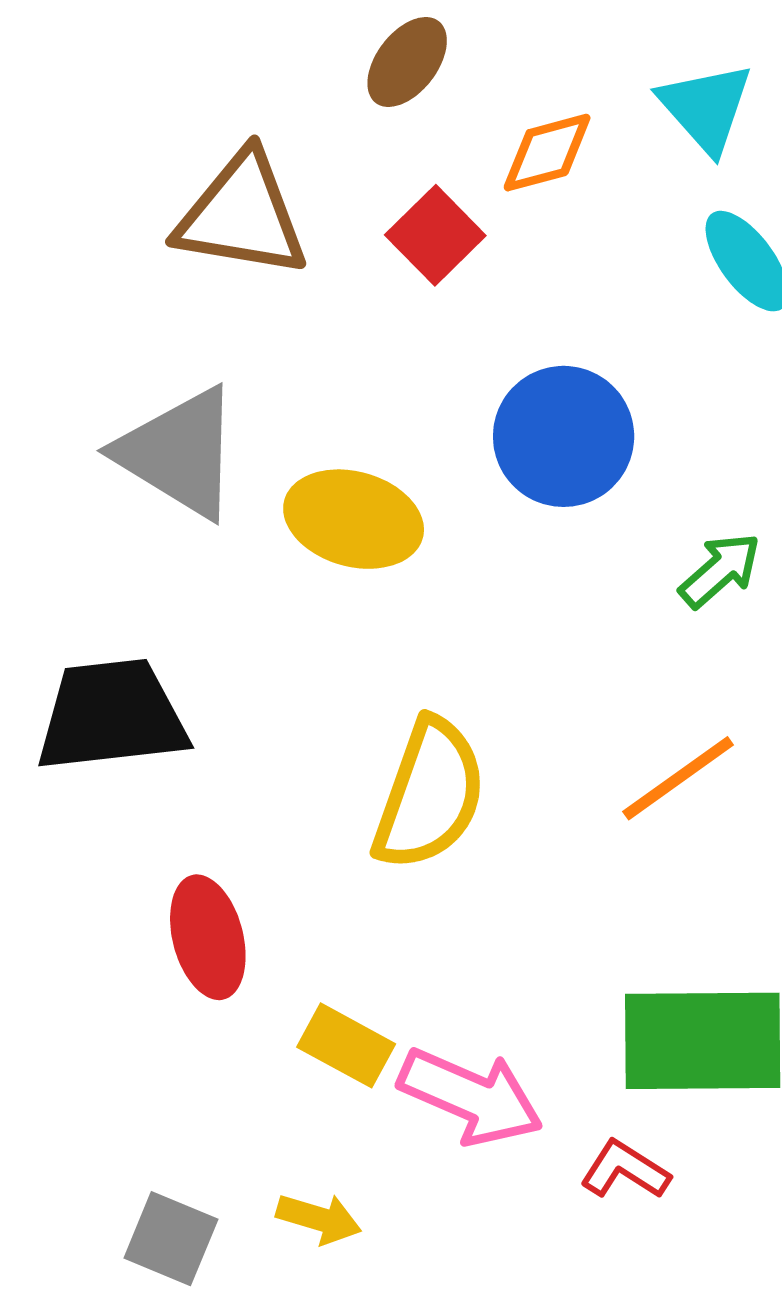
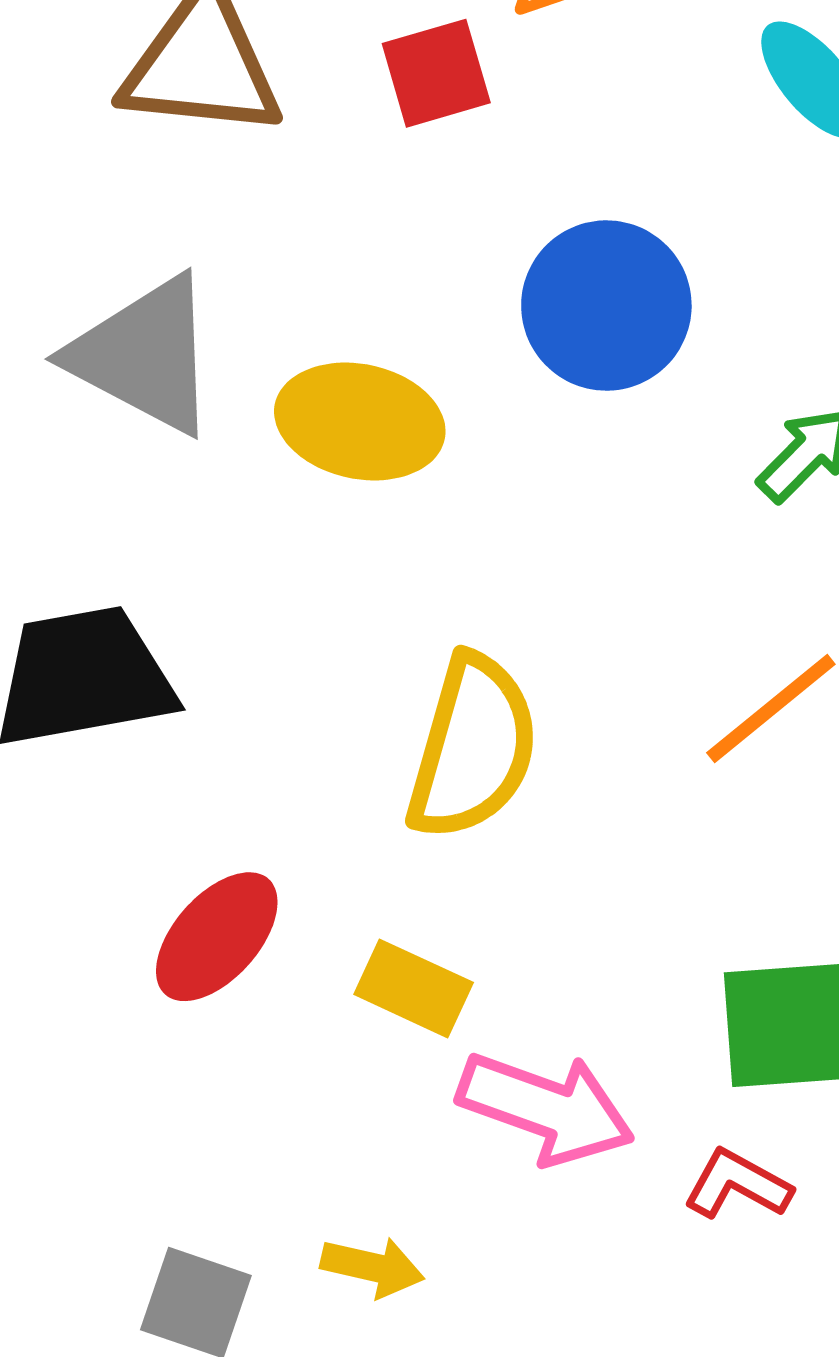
red square: (435, 235) -> (436, 73), turned 32
red ellipse: (208, 937) -> (217, 937), turned 60
yellow rectangle: (346, 1045) -> (414, 988), moved

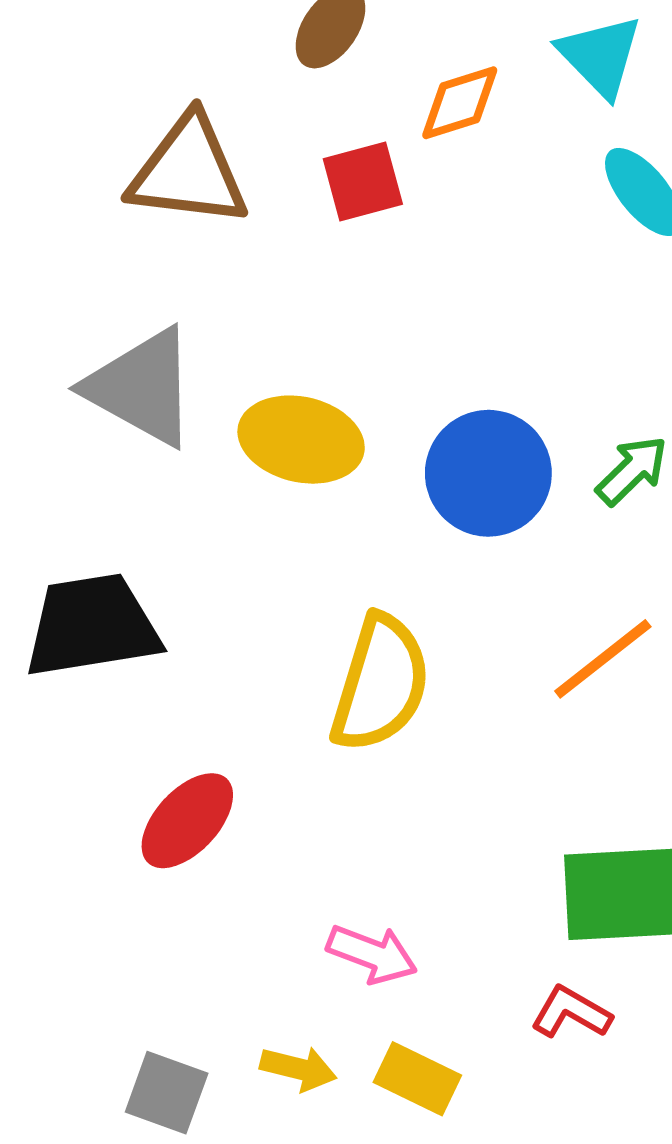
blue circle: (606, 306) -> (488, 473), moved
yellow rectangle: (414, 988) -> (417, 1079), moved
pink arrow: (546, 1108) -> (372, 954), moved, size x0.7

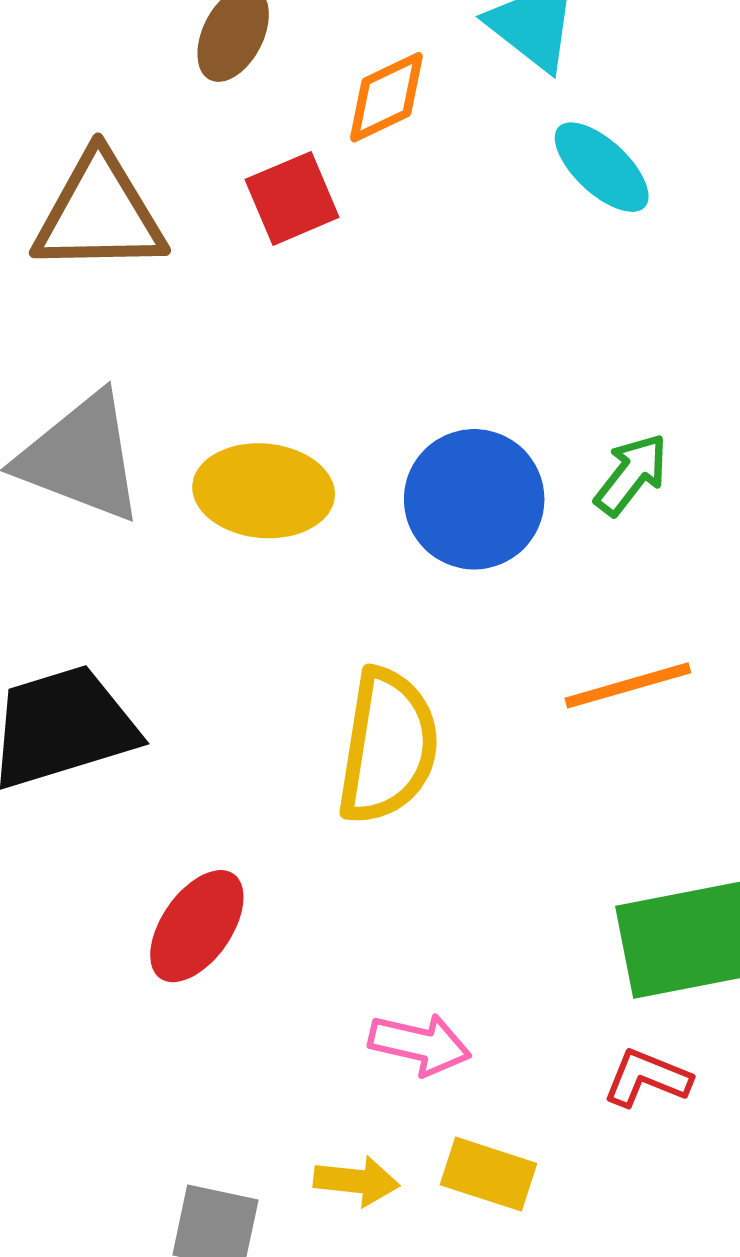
orange line: (603, 659) -> (628, 685), turned 30

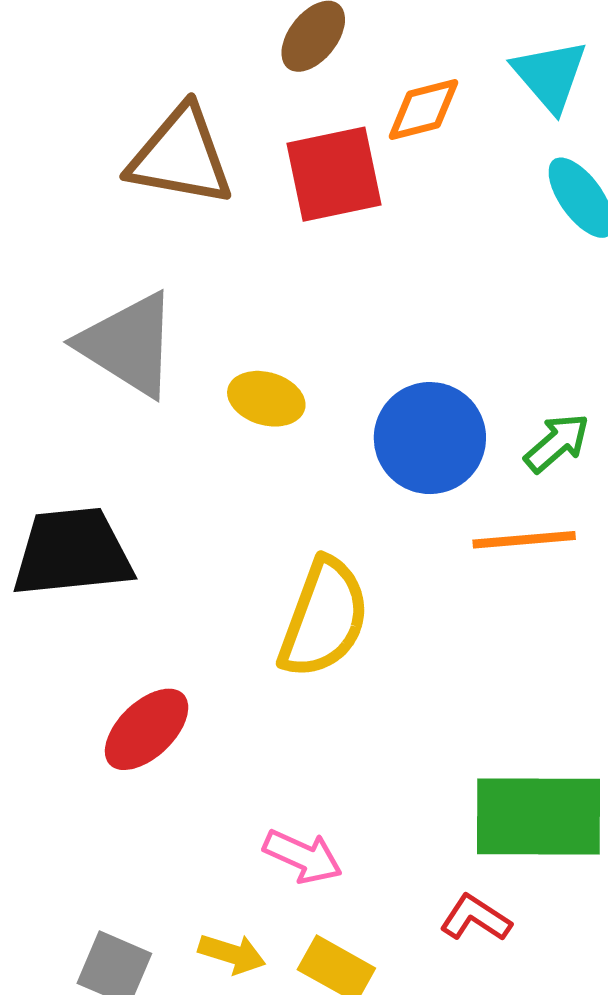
red square: (292, 198) -> (334, 174), size x1.4
yellow ellipse: (264, 491) -> (266, 399), size x0.7
orange line: (628, 685) -> (524, 540), moved

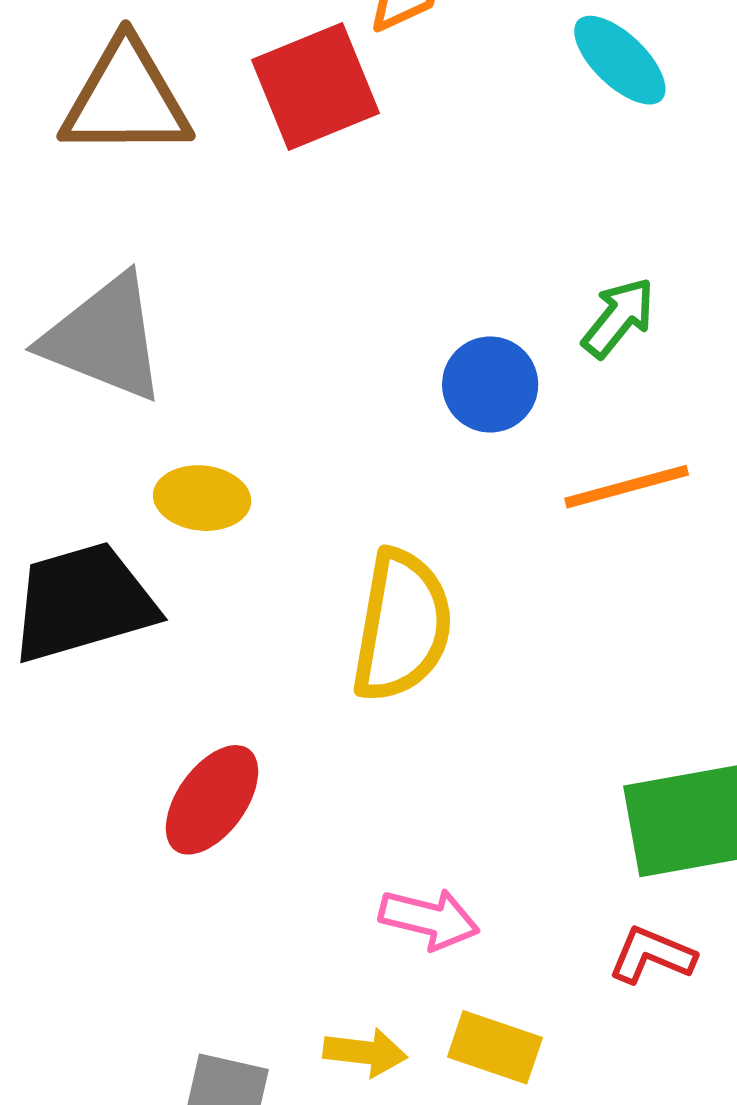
yellow ellipse: (266, 399) -> (202, 498), moved
blue circle: (430, 438) -> (490, 384), size x0.7
green arrow: (557, 443) -> (618, 318), moved

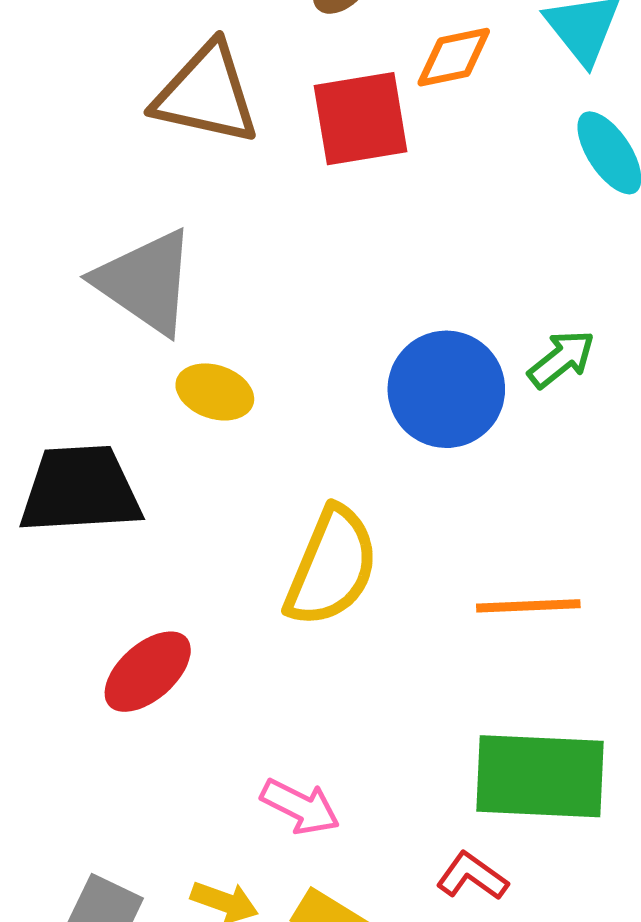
blue circle: (490, 384) -> (446, 389), size x1.5
orange line: (627, 487) -> (528, 606), moved
yellow ellipse: (202, 498) -> (215, 392), moved

